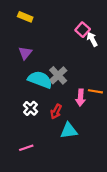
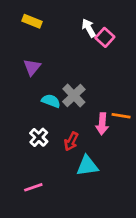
white arrow: (92, 39) -> (89, 28), moved
cyan semicircle: (40, 80) -> (51, 101), size x0.6

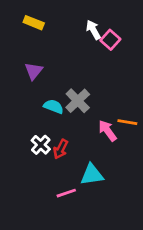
pink arrow: (102, 124) -> (107, 131), turned 140
red arrow: (71, 141) -> (61, 149), moved
pink line: (33, 187) -> (66, 193), moved

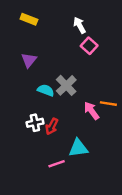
pink square: (110, 40) -> (89, 46), moved
white cross: (41, 145) -> (35, 123), turned 35

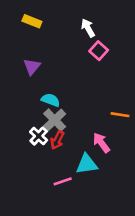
gray cross: (66, 85) -> (55, 120), moved
pink arrow: (92, 111) -> (101, 143), moved
white cross: (35, 123) -> (39, 136), turned -35

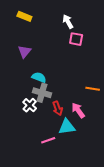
pink square: (99, 51) -> (76, 39), turned -32
gray cross: (55, 120) -> (42, 93), turned -30
red arrow: (57, 140) -> (58, 108), moved, turned -48

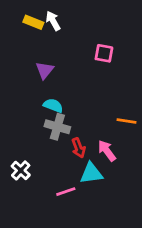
white arrow: (68, 22) -> (53, 21), moved
purple triangle: (24, 51) -> (45, 70), moved
white cross: (30, 105) -> (21, 170), moved

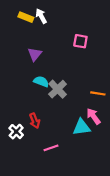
gray cross: (57, 127) -> (58, 89), moved, turned 30
red arrow: (79, 148) -> (35, 121), moved
pink arrow: (107, 151) -> (94, 116), moved
cyan triangle: (91, 173) -> (82, 127), moved

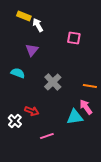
white arrow: (41, 16) -> (38, 25), moved
cyan semicircle: (41, 81) -> (18, 73), moved
red arrow: (35, 121) -> (32, 111), turned -48

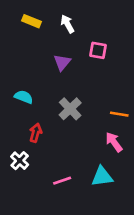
white arrow: (38, 25) -> (67, 24), moved
purple triangle: (32, 50) -> (62, 62), moved
red arrow: (32, 111) -> (36, 133), moved, turned -96
cyan triangle: (75, 117) -> (102, 177), moved

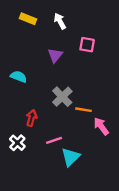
cyan semicircle: (24, 97) -> (19, 77), moved
orange line: (119, 114) -> (84, 110), moved
cyan triangle: (102, 177) -> (71, 157), moved, turned -36
pink line: (62, 181) -> (54, 140), moved

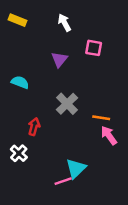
yellow rectangle: (28, 19) -> (18, 20), moved
orange line: (84, 110) -> (101, 118), moved
pink line: (54, 140) -> (63, 181), moved

